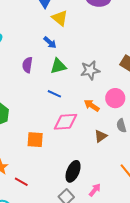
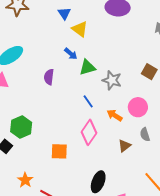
green triangle: (58, 66) -> (87, 67), moved
gray star: (90, 70) -> (112, 80), turned 30
blue line: (54, 94) -> (88, 101), moved, turned 32
pink diamond: (65, 122) -> (89, 132), turned -50

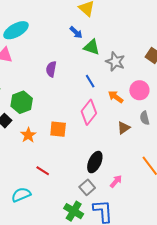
green triangle: (87, 67) -> (92, 47), turned 30
purple semicircle: (49, 77) -> (51, 69), moved
orange star: (25, 180) -> (28, 135), moved

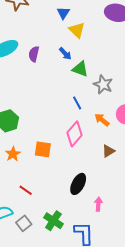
purple semicircle: (51, 69) -> (34, 54), moved
pink arrow: (116, 181) -> (98, 204), turned -40
gray square: (87, 187) -> (24, 223), moved
green cross: (74, 211) -> (53, 221), moved

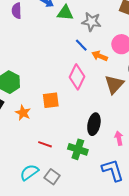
blue line: (77, 103) -> (81, 45), moved
brown triangle: (108, 151) -> (114, 84), size x1.5
green cross: (53, 221) -> (78, 149), moved

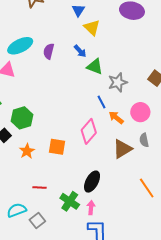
gray star: (91, 22) -> (118, 82), turned 30
pink arrow: (119, 138) -> (91, 208), moved
red line: (45, 144) -> (39, 187), turned -32

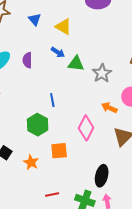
blue triangle: (78, 10) -> (35, 19), moved
blue line: (101, 102) -> (52, 100), moved, turned 32
green hexagon: (22, 118) -> (38, 125), moved

